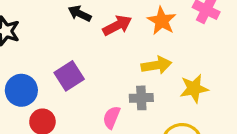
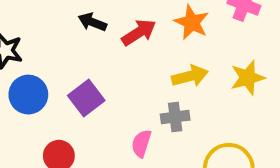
yellow star: (194, 88) -> (248, 78), moved
blue circle: (21, 90) -> (28, 95), moved

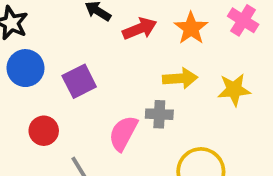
pink semicircle: (141, 143) -> (123, 133), size x1.4

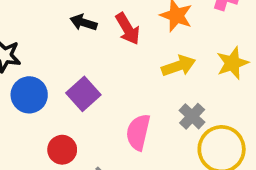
red arrow: (140, 29) -> (128, 29), turned 96
gray cross: (159, 114) -> (192, 116), moved, turned -35

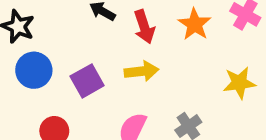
yellow arrow: (178, 66) -> (142, 71), moved

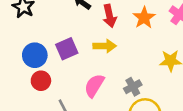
blue circle: (34, 70) -> (35, 55), moved

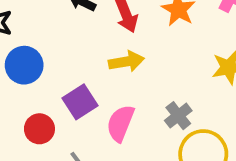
purple square: (67, 49) -> (80, 102), moved
blue circle: (35, 55) -> (24, 65), moved

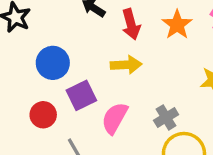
blue circle: (24, 65) -> (53, 63), moved

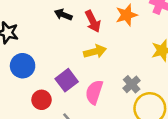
orange star: (177, 25) -> (127, 15), turned 30
blue circle: (53, 63) -> (23, 66), moved

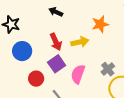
orange star: (127, 15) -> (100, 24), moved
red arrow: (93, 21) -> (56, 42), moved

